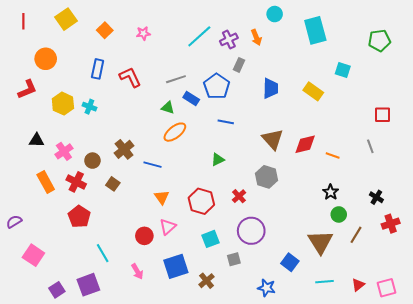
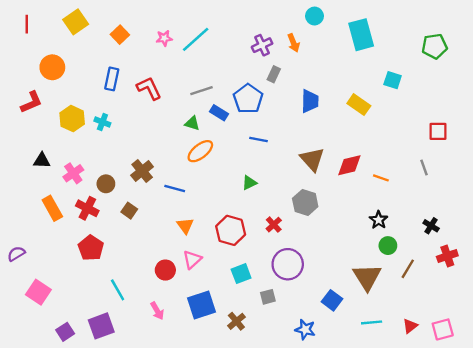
cyan line: (199, 36) -> (196, 39), moved

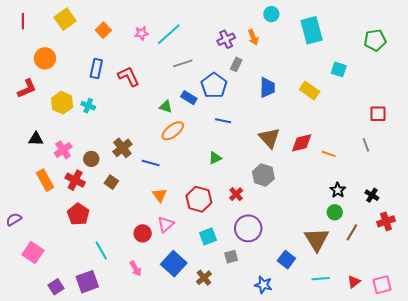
gray line: (201, 91) -> (183, 63), moved
black star: (379, 220) -> (338, 190), moved
blue square: (201, 305) -> (174, 264), turned -30

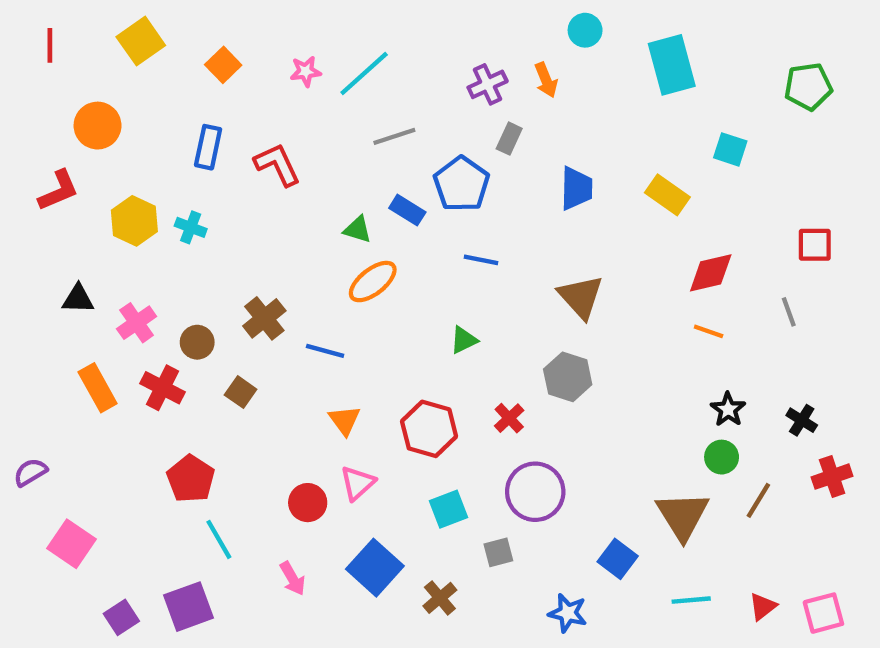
red diamond: (302, 143) -> (711, 273), moved
red pentagon: (78, 214) -> (191, 479), moved

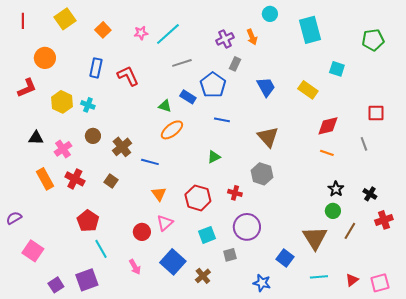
blue trapezoid: (576, 188) -> (266, 87), turned -30
brown circle: (197, 342) -> (93, 136), moved
red cross: (509, 418) -> (235, 193), turned -32

